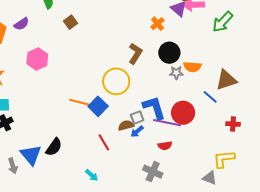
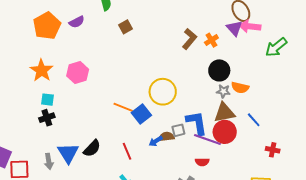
brown L-shape: (135, 53) -> (189, 39), moved
pink hexagon: (37, 59) -> (78, 73), moved
brown triangle: (226, 80) -> (224, 113), moved
blue arrow: (137, 131) -> (156, 141), moved
red line: (104, 142) -> (127, 151), moved

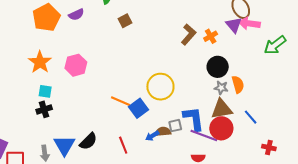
orange semicircle: (240, 88) -> (238, 84), turned -120

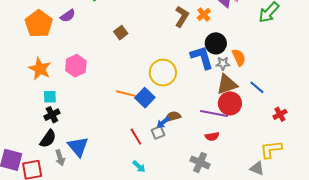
brown square: (125, 21) -> (121, 33), moved
blue L-shape: (194, 119) -> (202, 57), moved
gray square: (175, 126) -> (158, 133), moved
black semicircle: (88, 141) -> (48, 139), moved
red cross: (269, 147) -> (280, 114), turned -32

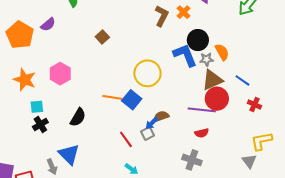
red cross: (280, 114) -> (254, 105), moved, turned -32
black semicircle: (48, 139) -> (78, 117), moved
gray triangle: (257, 168) -> (249, 161), turned 35

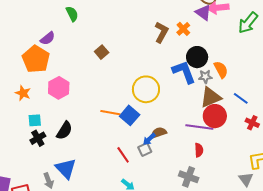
orange pentagon: (20, 35) -> (36, 59), moved
orange star: (25, 80) -> (23, 93), size x0.7
black semicircle: (78, 117) -> (64, 131), moved
red semicircle: (202, 133) -> (199, 150), turned -80

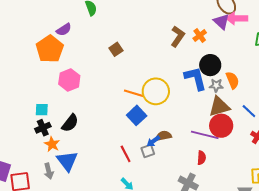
orange star: (23, 93) -> (52, 144), moved
orange line: (110, 113) -> (134, 93), moved

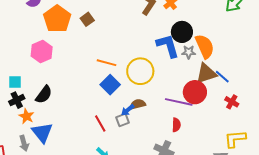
orange pentagon: (50, 49) -> (57, 19), moved
orange semicircle: (232, 80) -> (205, 46), size x1.4
yellow circle: (156, 91) -> (140, 71), moved
brown triangle: (219, 107) -> (206, 73), moved

